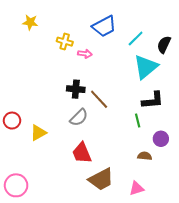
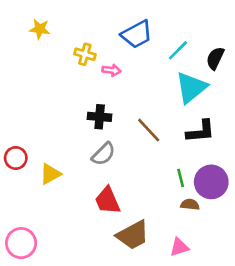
brown line: (99, 99) -> (149, 130), moved
green line: (138, 121) -> (181, 178), moved
purple circle: (161, 139) -> (211, 182), size x1.6

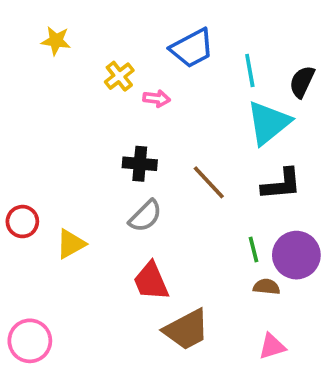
cyan line: (178, 50) -> (250, 71), turned -55
yellow cross: (85, 54) -> (119, 76), turned 36
pink triangle: (179, 247) -> (272, 346), moved

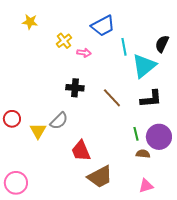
cyan line: (250, 71) -> (124, 47), moved
gray semicircle: (145, 216) -> (59, 121), moved
yellow triangle: (71, 244) -> (38, 131), turned -30

